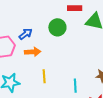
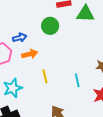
blue arrow: (26, 34) -> (20, 38), turned 32

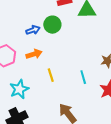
blue arrow: (20, 38) -> (33, 30), moved

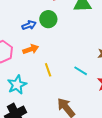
cyan line: (83, 77) -> (81, 71), turned -40

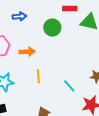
blue arrow: (29, 25) -> (19, 16), moved

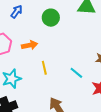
blue arrow: (19, 16) -> (17, 12), turned -40

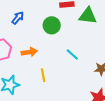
cyan line: (76, 73) -> (72, 55), moved

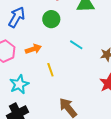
blue arrow: (18, 18) -> (17, 17), size x1.5

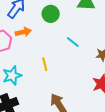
orange arrow: (33, 49) -> (23, 32), moved

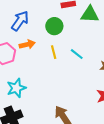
yellow line: (45, 64) -> (54, 52), moved

